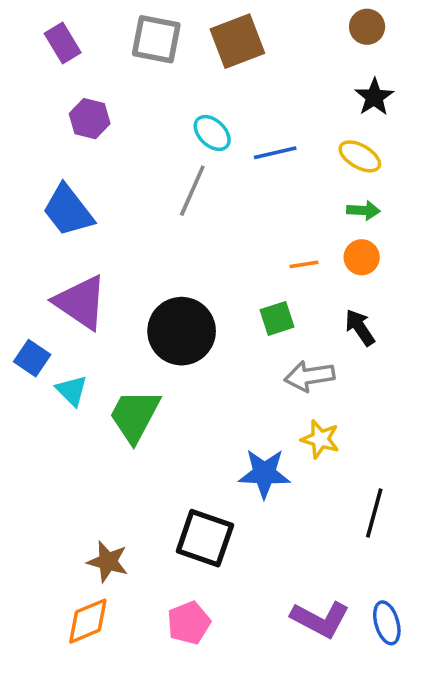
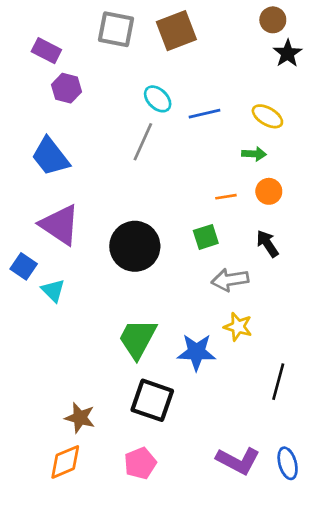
purple rectangle: (63, 43) -> (46, 51), moved, turned -32
black star: (374, 97) -> (288, 53), moved
green arrow: (363, 210) -> (254, 154), moved
green trapezoid: (135, 416) -> (138, 339), moved

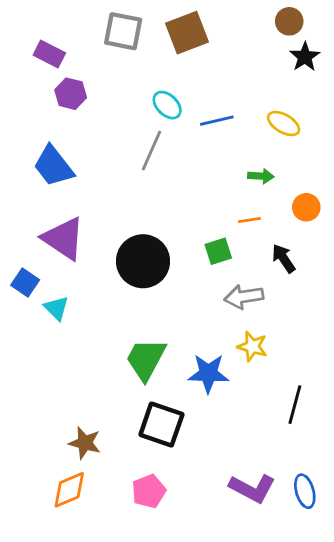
green arrow: (254, 154) -> (261, 176), moved
orange circle: (269, 191) -> (306, 207), moved
orange line: (226, 197) -> (249, 220), moved

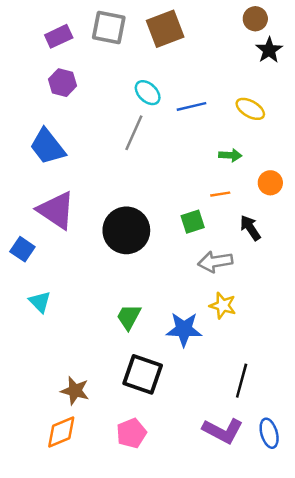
purple rectangle: (49, 54) -> (59, 36), moved, turned -52
cyan triangle: (56, 308) -> (40, 302), moved
green trapezoid: (146, 359) -> (129, 317), size x0.7
black line: (295, 405) -> (242, 381), moved

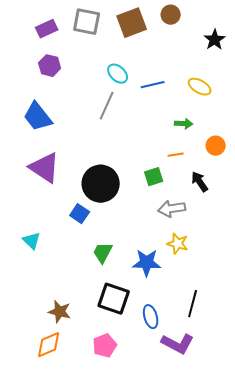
brown circle: (255, 19) -> (171, 15), moved
blue square: (22, 249) -> (80, 214), moved
blue ellipse: (269, 433) -> (151, 317), moved

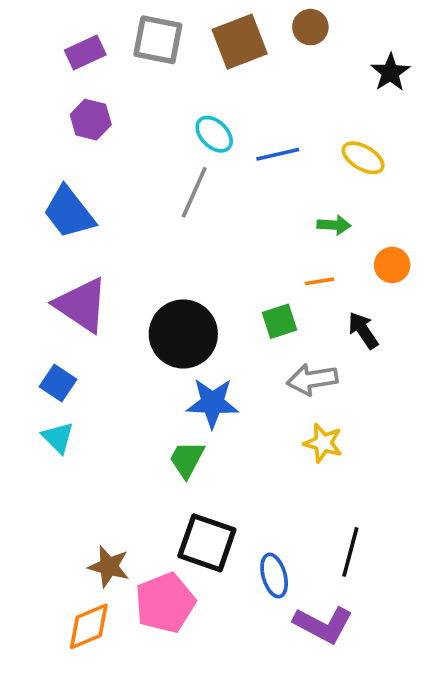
blue square: (80, 214) -> (58, 383), moved
blue star: (147, 263) -> (212, 403), moved
pink pentagon: (105, 346) -> (165, 603), moved, size x1.4

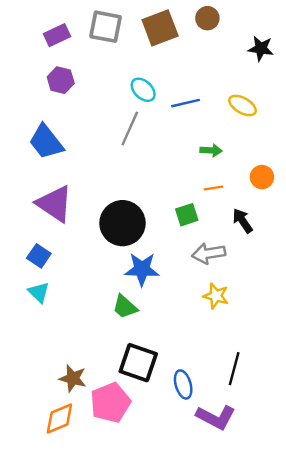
black star: (390, 72) -> (261, 49), turned -30
green arrow: (334, 225) -> (211, 150), moved
green trapezoid: (187, 459) -> (125, 307), turned -76

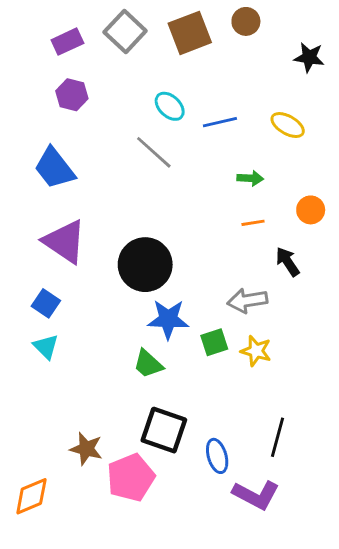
gray square: (106, 27) -> (125, 31), turned 32
gray line: (130, 129) -> (154, 152), turned -72
green square: (187, 215) -> (214, 342), moved
orange diamond: (59, 418) -> (31, 496), moved

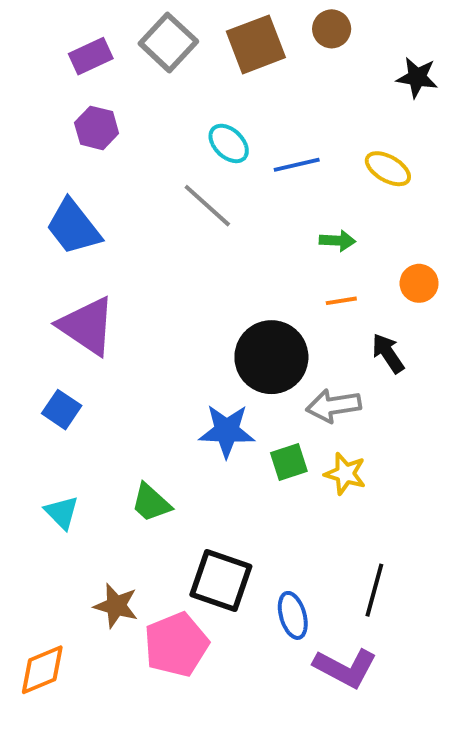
black circle: (145, 265) -> (271, 357), moved
cyan triangle: (46, 347) -> (62, 512), moved
green trapezoid: (148, 364) -> (151, 503), moved

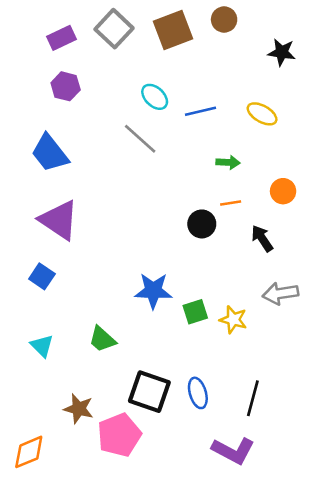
black circle: (271, 357) -> (202, 224), moved, size x0.6
gray arrow: (334, 406) -> (280, 293), moved
blue ellipse: (293, 615) -> (198, 393), moved

